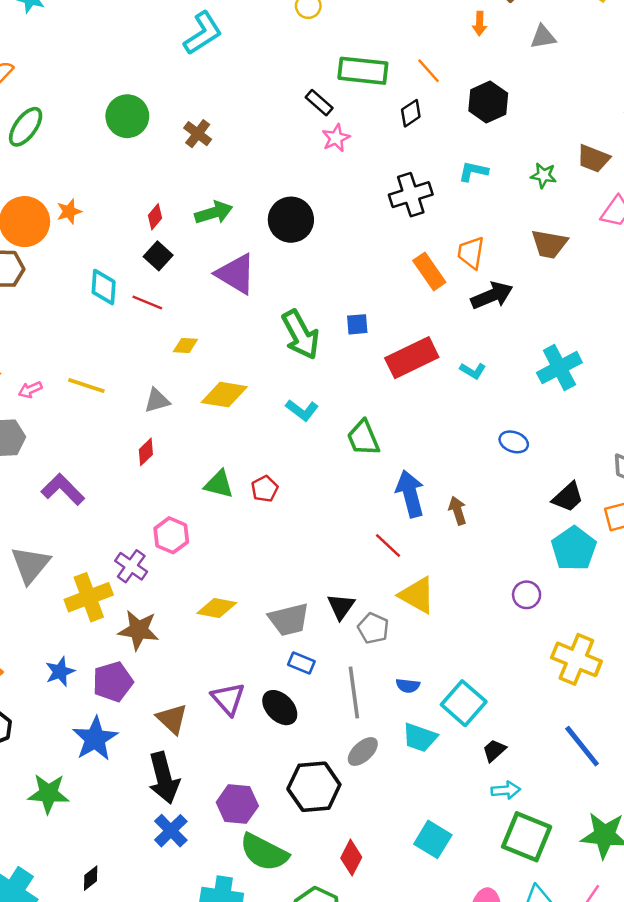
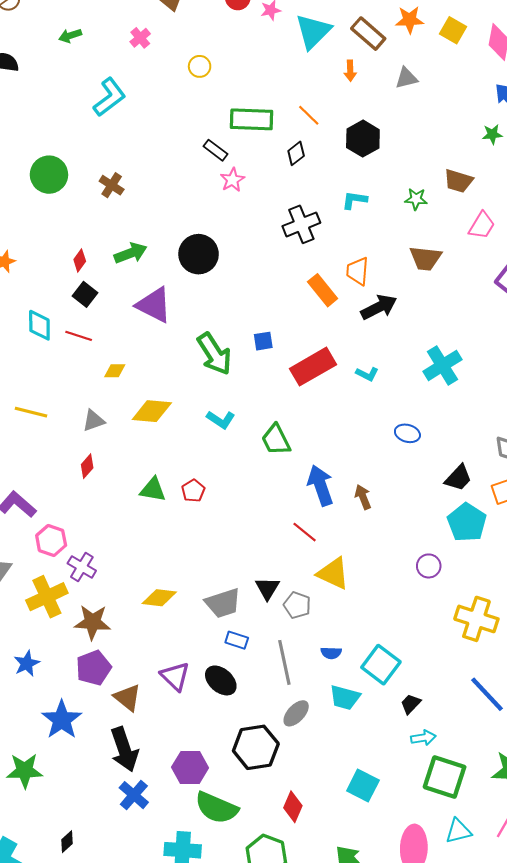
pink hexagon: (171, 535) -> (51, 540), moved
purple pentagon: (113, 682) -> (94, 668), moved

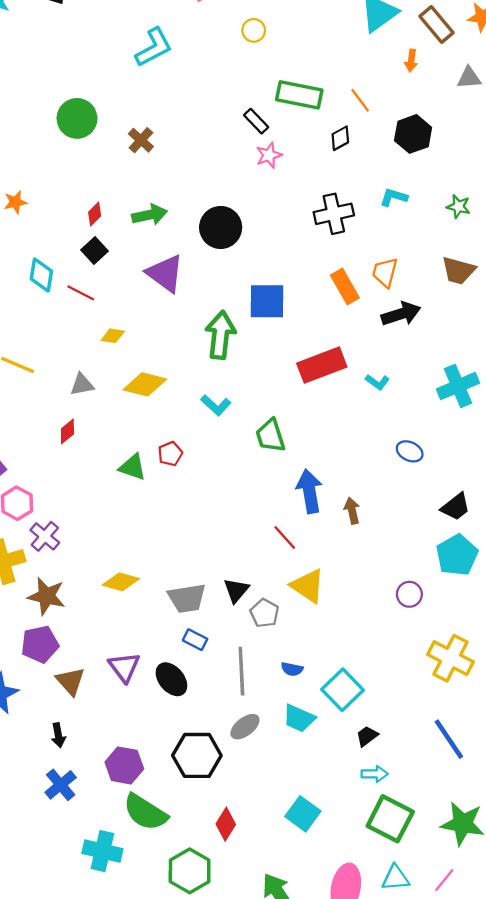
blue square: (263, 341) -> (267, 301), moved, size x1.8
green arrow: (214, 354) -> (220, 335), turned -150
red pentagon: (193, 491) -> (170, 454), moved
black arrow: (124, 749) -> (58, 735), size x0.5

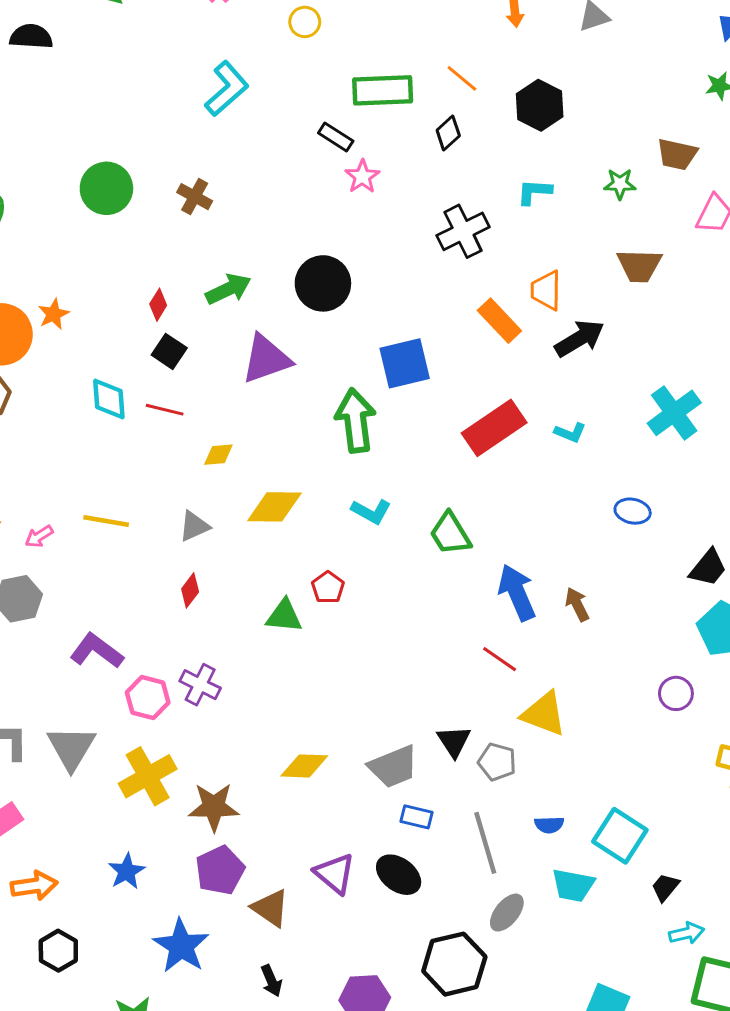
cyan L-shape: (154, 47) -> (227, 89), moved
purple triangle: (165, 273) -> (266, 359), turned -42
purple cross: (45, 536) -> (200, 685), moved

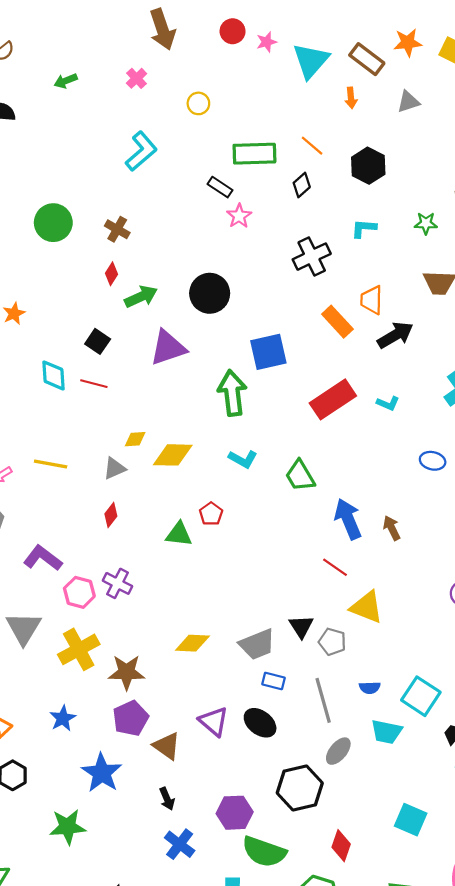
red diamond: (158, 305) -> (111, 274), moved
yellow diamond: (218, 455) -> (135, 439), moved

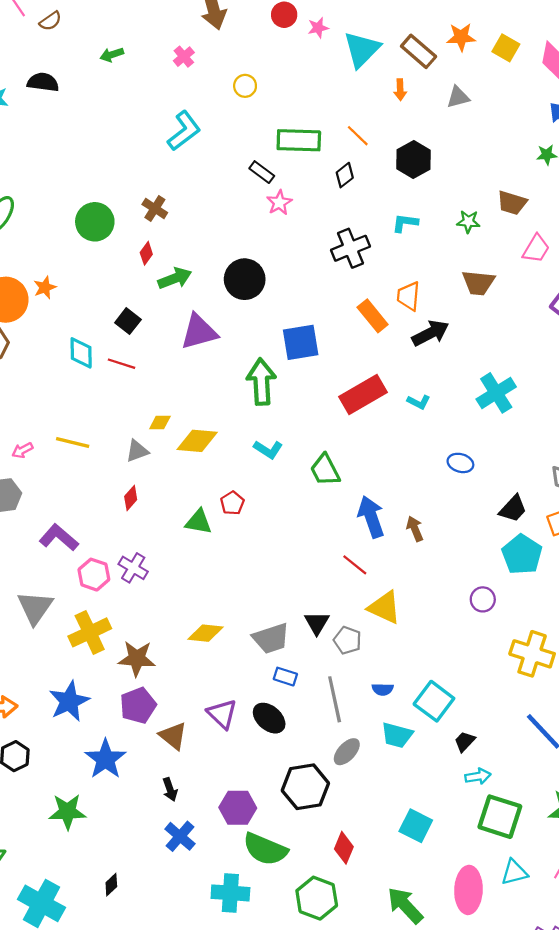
green circle: (53, 223) -> (95, 222), moved
blue star: (63, 718) -> (69, 701), size x1.5

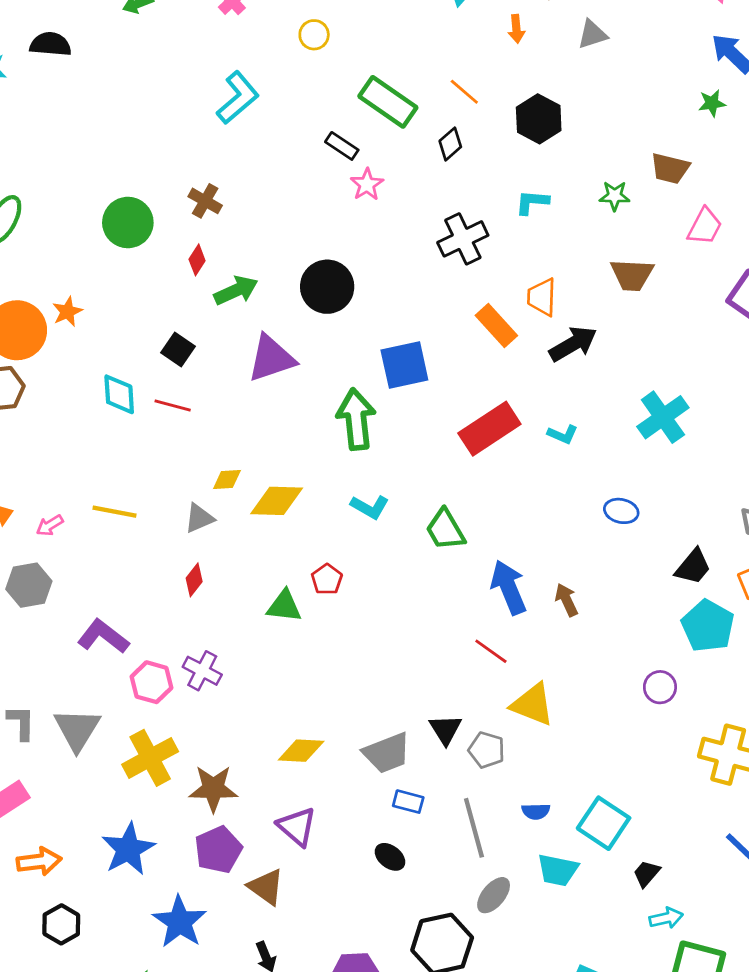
green rectangle: (299, 140) -> (388, 102), turned 36
purple triangle: (222, 714) -> (297, 827), moved
black ellipse: (269, 718) -> (390, 857), size x0.7

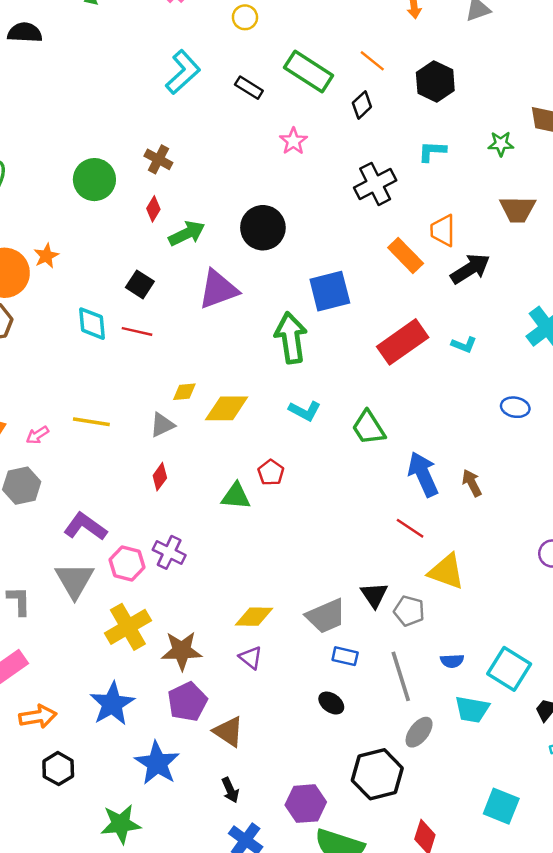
black rectangle: (342, 146) -> (249, 88), moved
gray triangle: (77, 729) -> (75, 580), moved
purple triangle: (297, 827) -> (251, 658), moved, size x0.7

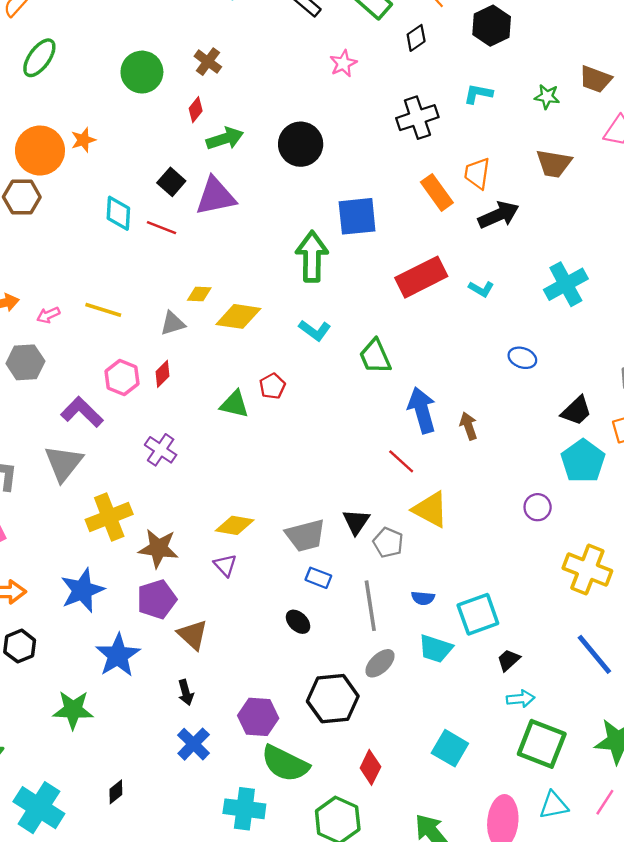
purple triangle: (218, 289) -> (216, 196), moved
pink hexagon: (127, 563) -> (122, 377), moved
cyan square: (509, 669) -> (478, 614), turned 30

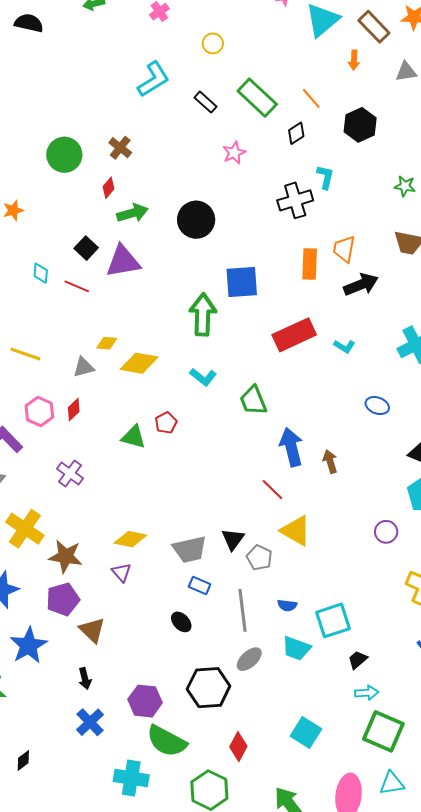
cyan L-shape: (478, 94) -> (325, 177), moved, turned 90
orange rectangle: (437, 192) -> (310, 264), turned 36
cyan diamond: (118, 213) -> (41, 273), size x0.7
yellow cross: (109, 517) -> (25, 529), turned -36

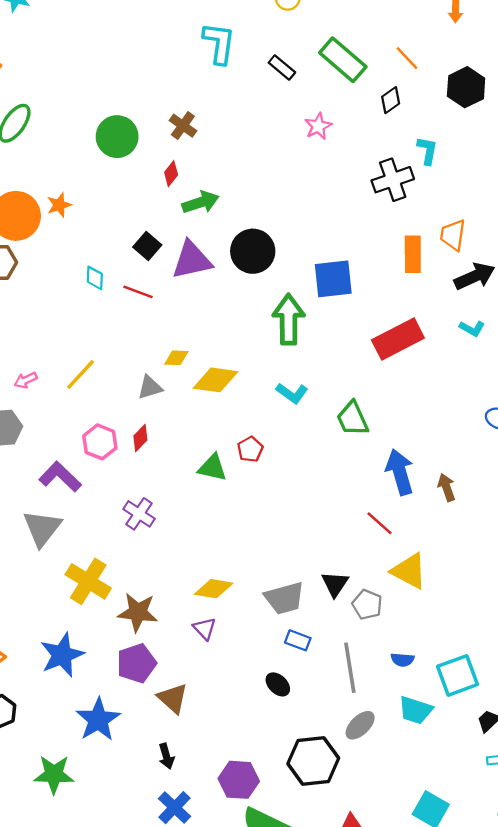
cyan L-shape: (153, 79) -> (219, 43), turned -48
black circle: (196, 220) -> (253, 251), moved
cyan L-shape: (344, 346) -> (472, 328), moved
yellow line: (25, 354) -> (81, 375), turned -64

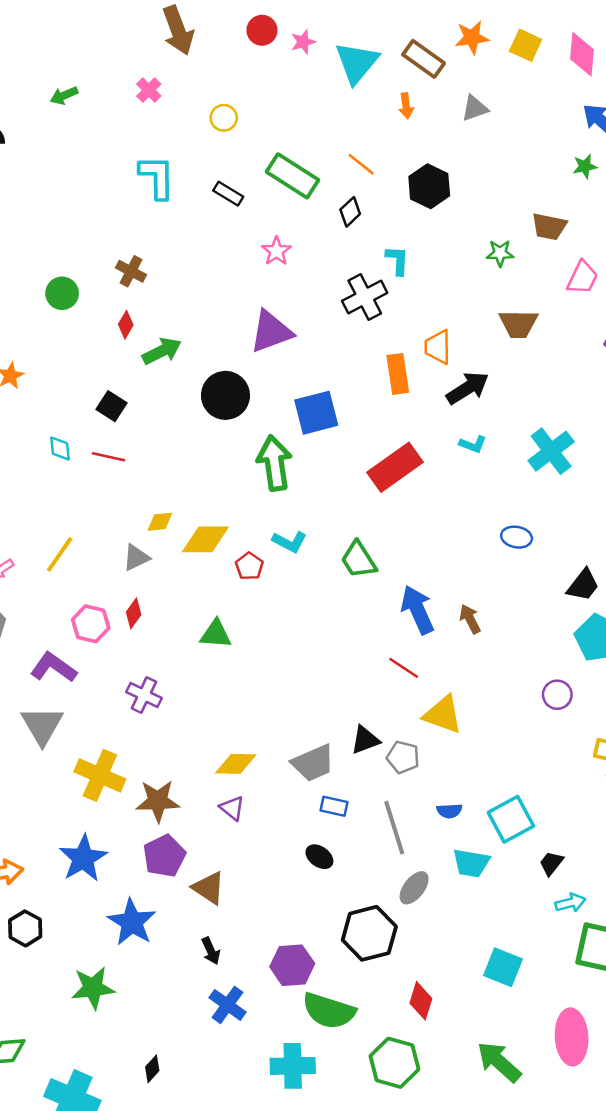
green circle: (117, 137) -> (62, 293), size x0.7
purple triangle: (192, 260) -> (271, 332), moved
red pentagon: (250, 449) -> (249, 566), moved
black triangle: (335, 584) -> (365, 740), turned 44

